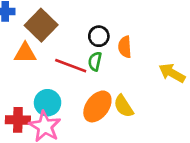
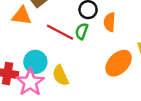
orange ellipse: (97, 106) -> (119, 63), moved
yellow semicircle: (124, 106) -> (60, 76), moved

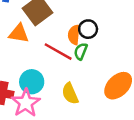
orange semicircle: (110, 22) -> (74, 35), moved
yellow semicircle: (60, 76) -> (70, 94), moved

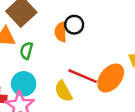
green semicircle: (81, 51) -> (26, 51), moved
red line: (58, 52) -> (83, 76), moved

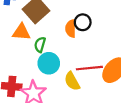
red line: (83, 76) -> (89, 68), turned -30
cyan circle: (24, 84) -> (49, 63), moved

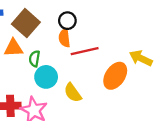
black circle: (83, 22) -> (67, 21), moved
red line: (89, 68) -> (85, 51), moved

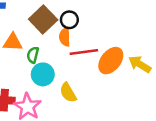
brown square: (26, 23) -> (43, 20), moved
orange ellipse: (115, 76) -> (111, 61), moved

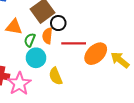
black circle: (69, 20) -> (58, 23), moved
orange semicircle: (65, 37) -> (47, 36), moved

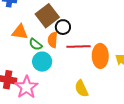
green semicircle: (30, 40) -> (36, 44), turned -72
orange ellipse: (96, 54) -> (100, 56), turned -45
yellow semicircle: (56, 76) -> (81, 89), moved

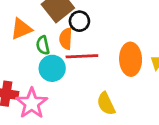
orange triangle: (20, 32) -> (21, 29), turned -30
green semicircle: (36, 44) -> (43, 45), turned 40
red line: (78, 46) -> (82, 56), moved

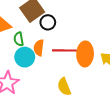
orange semicircle: (66, 39) -> (39, 48), moved
red line: (82, 56) -> (65, 50), moved

